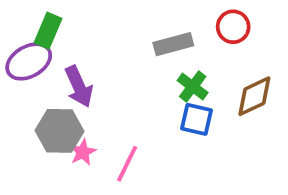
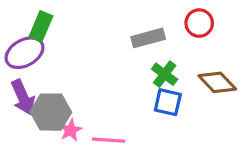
purple arrow: (79, 87) -> (23, 97), moved
brown diamond: (254, 96) -> (217, 82), turned 72
pink line: (127, 164) -> (109, 140), turned 68

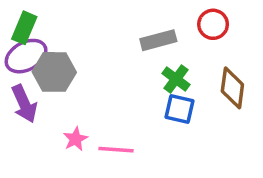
green rectangle: (41, 26) -> (24, 28), moved
brown diamond: (217, 82) -> (232, 88), turned 51
gray hexagon: (51, 112) -> (54, 72), moved

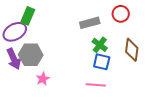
green rectangle: (24, 28) -> (28, 16), moved
gray hexagon: (54, 72) -> (31, 55), moved
pink line: (116, 150) -> (96, 85), moved

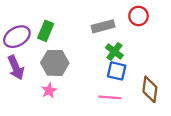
green rectangle: (28, 16) -> (46, 31), moved
brown diamond: (132, 50) -> (150, 89), moved
gray hexagon: (31, 55) -> (55, 63), moved

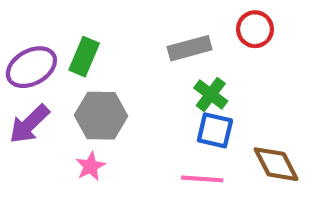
purple arrow: (16, 68) -> (29, 124), turned 70
brown diamond: (150, 89) -> (276, 164), turned -35

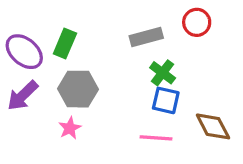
purple ellipse: (31, 67) -> (24, 52), turned 69

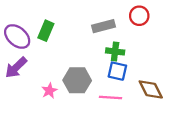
green cross: (163, 73) -> (115, 51), turned -30
gray hexagon: (78, 89) -> (77, 80), moved

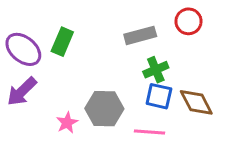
green cross: (115, 51) -> (156, 70), turned -30
brown diamond: (151, 89) -> (196, 102), moved

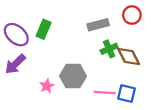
blue square: (159, 96) -> (126, 94), moved
brown diamond: (196, 102) -> (129, 56), moved

